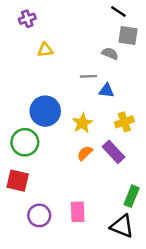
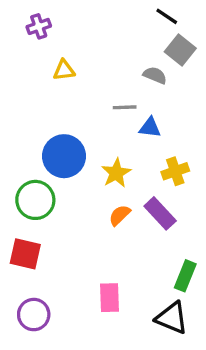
gray square: (128, 36) -> (180, 50), turned 30
purple circle: (39, 215) -> (34, 315), moved

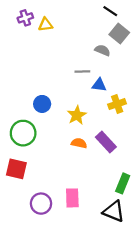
yellow triangle: (64, 70) -> (45, 25), moved
blue circle: (64, 156) -> (42, 104), size x0.6
yellow cross: (175, 171) -> (117, 104), moved
orange semicircle: (120, 215) -> (79, 143), turned 56
purple circle: (34, 315) -> (41, 204), moved

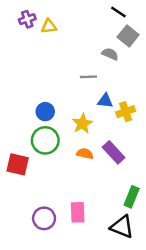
blue triangle: (99, 85) -> (105, 101), moved
green circle: (23, 133) -> (45, 140), moved
red square: (16, 169) -> (18, 164), moved

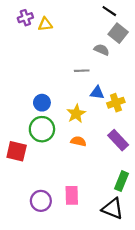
purple rectangle: (114, 152) -> (118, 140), moved

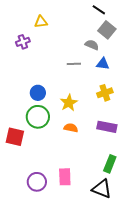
purple cross: (25, 18) -> (23, 42), moved
blue triangle: (97, 93) -> (103, 64), moved
purple rectangle: (118, 140) -> (107, 127), turned -36

